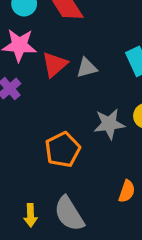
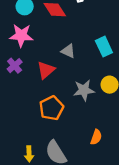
red triangle: (55, 65) -> (46, 70), moved
gray triangle: (87, 68) -> (68, 51), turned 40

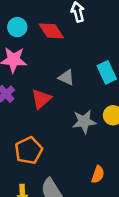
orange pentagon: (51, 108) -> (29, 151), moved

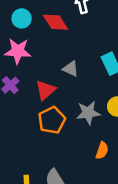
orange pentagon: (29, 151) -> (52, 120), moved
orange semicircle: (98, 174) -> (102, 150), moved

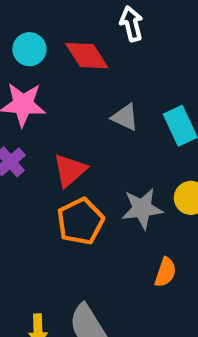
gray triangle: (71, 69) -> (125, 117), moved

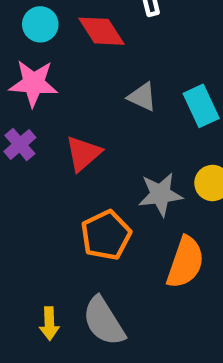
orange pentagon: (80, 221) -> (106, 235), moved
orange semicircle: (165, 272) -> (185, 262), size x1.6

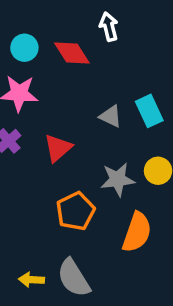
gray triangle: (142, 97) -> (111, 116), moved
yellow arrow: (49, 323) -> (31, 280), turned 95

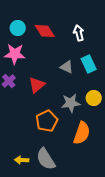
white arrow: (109, 27) -> (79, 33), moved

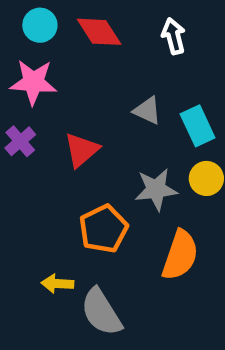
cyan rectangle: (89, 64) -> (198, 126), moved
yellow arrow: (22, 160) -> (57, 284), moved

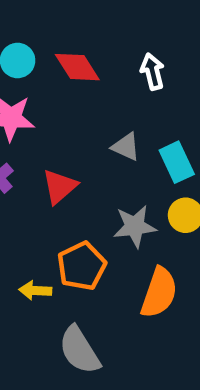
yellow arrow: (57, 284) -> (35, 290), moved

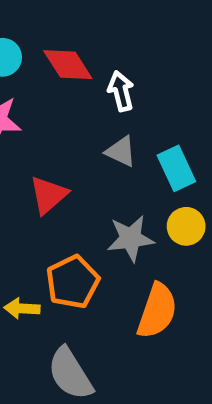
white arrow: (152, 72) -> (121, 91), moved

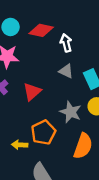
red diamond: (68, 65) -> (41, 30), turned -45
gray star: (131, 238) -> (71, 112), turned 30

